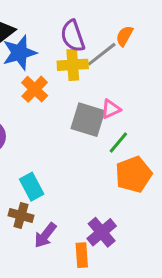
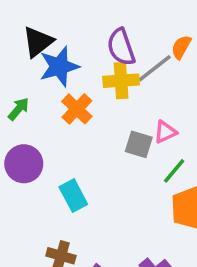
gray square: (88, 120) -> (139, 144), size x0.7
cyan rectangle: (32, 187) -> (73, 196), moved

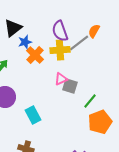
blue star: (59, 66) -> (25, 42), size x0.6
orange cross: (77, 109) -> (35, 55), moved
pink triangle: (165, 132) -> (61, 79), moved

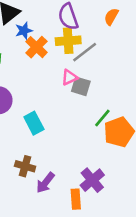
gray line: (79, 43) -> (85, 52), moved
green line: (90, 101) -> (102, 118), moved

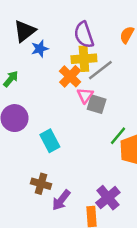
orange cross: (36, 47) -> (70, 76), moved
pink triangle: (69, 77) -> (85, 95), turned -30

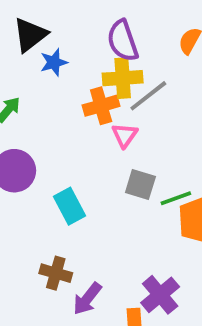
orange cross: (70, 76) -> (101, 106), turned 30
gray square: (97, 104) -> (140, 184), moved
green line: (118, 136) -> (176, 198), turned 30

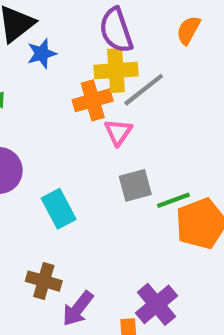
gray square: (140, 184) -> (135, 185), turned -32

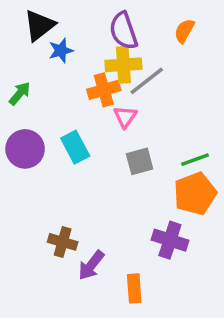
green line: (173, 200) -> (195, 160), moved
cyan rectangle: (59, 209) -> (75, 147), moved
purple cross: (156, 304) -> (170, 240), moved, turned -32

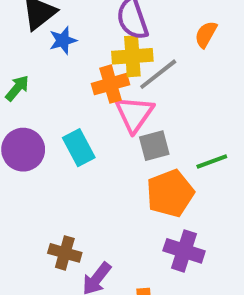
orange semicircle: (184, 31) -> (206, 34), moved
pink triangle: (125, 117) -> (134, 114), size x1.5
gray square: (140, 161) -> (154, 146), moved
orange pentagon: (195, 194) -> (170, 193), moved

